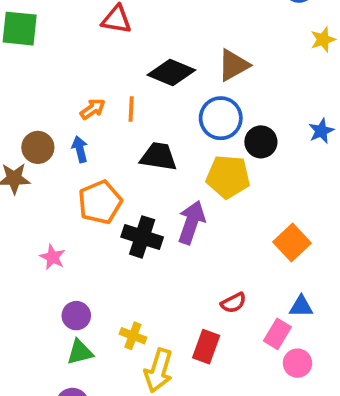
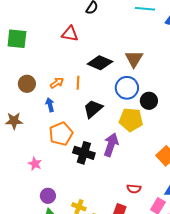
brown triangle: (233, 65) -> (134, 59), turned -30
brown circle: (38, 147) -> (27, 84), moved
black trapezoid: (159, 157) -> (93, 109), turned -50
red semicircle: (233, 303) -> (134, 189), turned 32

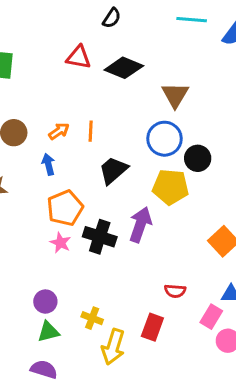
black diamond: (100, 63) -> (124, 68), moved
pink star: (35, 164) -> (60, 243), moved

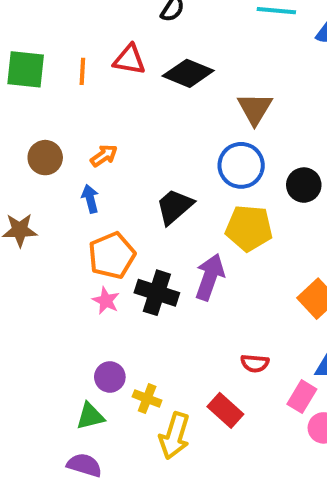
orange line: (91, 131) -> (82, 71), moved
black circle: (198, 158) -> (304, 185), moved
purple circle: (45, 302) -> (110, 377), moved
red rectangle: (152, 327) -> (225, 410), turned -68

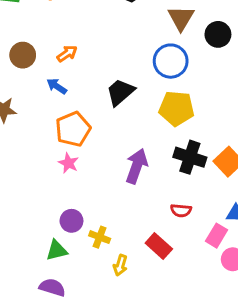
black circle: (304, 185) -> (218, 34), moved
blue arrow: (90, 199) -> (57, 86), turned -42
purple arrow: (210, 277) -> (137, 166), moved
black cross: (157, 293) -> (190, 157), moved
yellow arrow: (174, 436) -> (120, 265), size x0.6

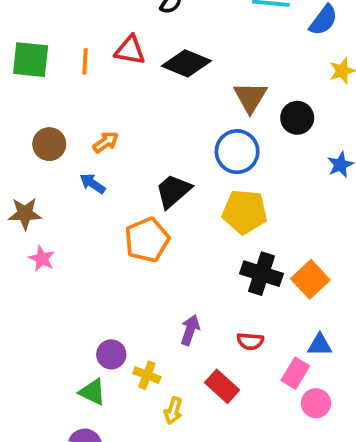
orange pentagon: (73, 129) -> (147, 240), moved
pink star: (69, 163) -> (42, 259), moved
purple arrow: (137, 166) -> (190, 330), moved, size x0.7
green triangle: (57, 250) -> (92, 392), turned 40

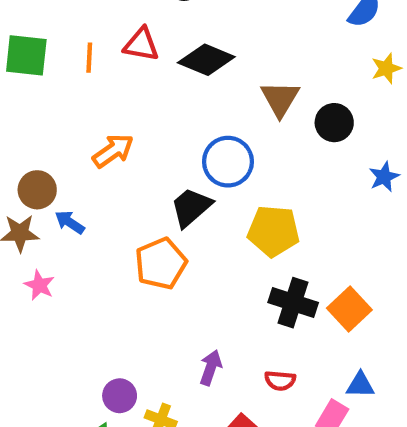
orange arrow: (106, 142) -> (113, 151), size x1.4
brown circle: (49, 144) -> (37, 190), moved
blue circle: (237, 152) -> (228, 162), moved
blue arrow: (92, 184) -> (70, 222), moved

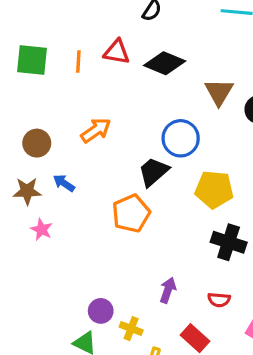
brown circle: (37, 190) -> (37, 143), moved

